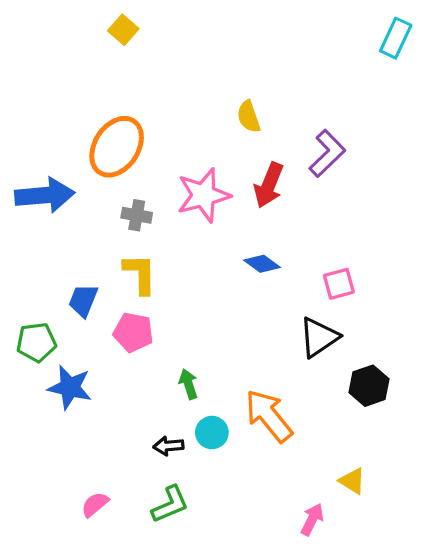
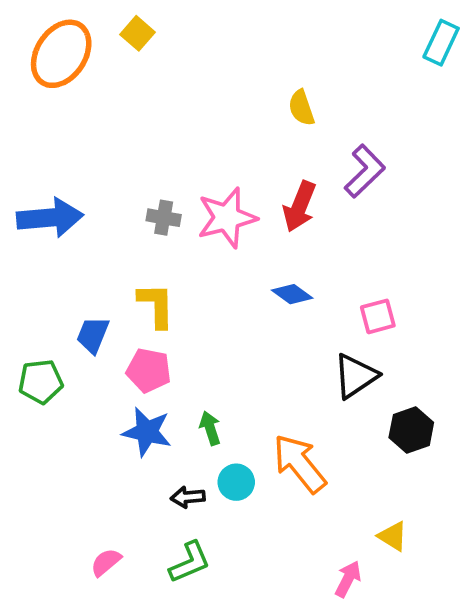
yellow semicircle: (249, 117) -> (301, 108), moved
orange ellipse: (117, 147) -> (61, 54), moved
gray cross: (137, 215) -> (164, 218), moved
blue star: (70, 387) -> (147, 432), moved

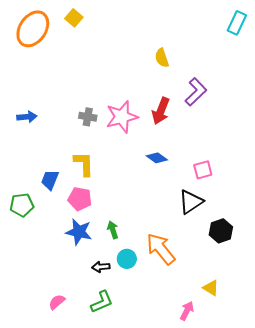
blue arrow: (50, 218) -> (27, 117), size x0.6

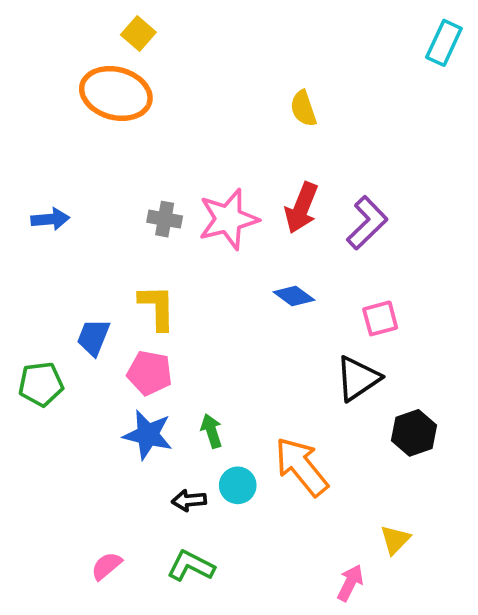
orange ellipse: (33, 29) -> (116, 93), moved, turned 72
purple L-shape: (196, 92) -> (367, 223), moved
yellow triangle: (211, 288) -> (395, 540), turned 42
green L-shape: (102, 302) -> (191, 566), turned -130

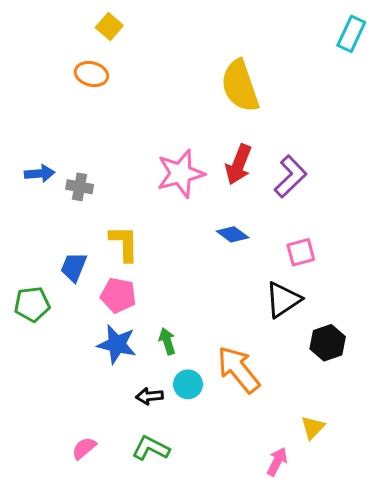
orange ellipse: (116, 93) -> (91, 74), size x0.6
yellow semicircle: (303, 108) -> (240, 86), size x1.8
gray cross: (165, 219) -> (80, 187), moved

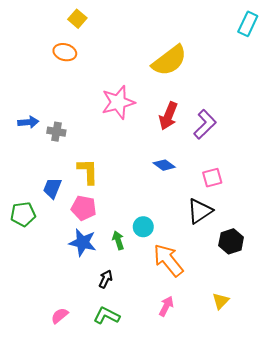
yellow semicircle: (240, 86) -> (169, 61), turned -108
pink star: (181, 173) -> (118, 102), moved
cyan circle: (188, 384) -> (143, 227), moved
black arrow: (149, 396) -> (106, 279), turned 120
pink arrow: (277, 462) -> (166, 306), moved

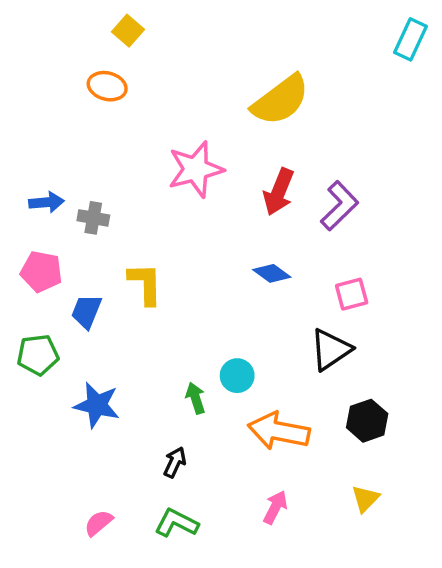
pink pentagon: (84, 208) -> (41, 272), moved
black hexagon: (231, 241) -> (367, 421), moved
blue star: (83, 242) -> (97, 405), moved
orange arrow: (168, 260) -> (279, 431), turned -40

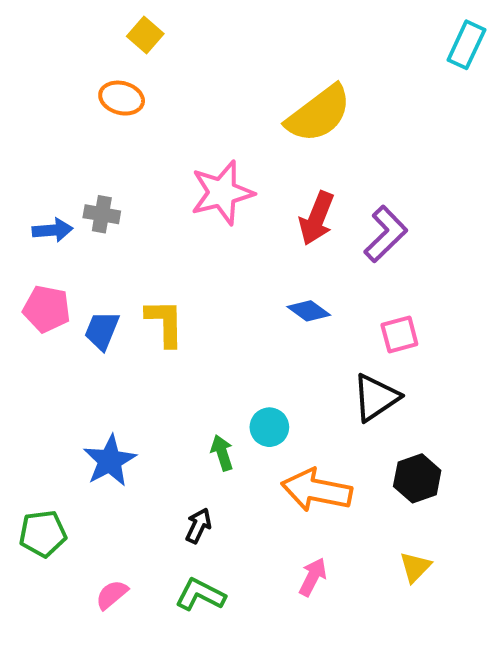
gray cross: (93, 218) -> (102, 214), moved
blue trapezoid: (86, 311) -> (102, 331), moved
green pentagon: (38, 355) -> (43, 534), moved
blue star: (97, 405) -> (110, 461), turned 30

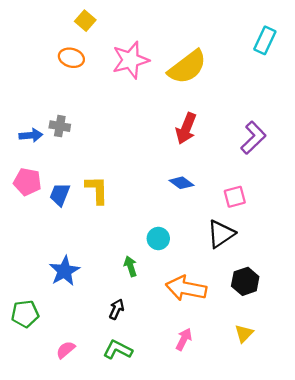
cyan rectangle: (466, 45) -> (265, 40), moved
pink star: (222, 193) -> (130, 60), moved
purple L-shape: (386, 234) -> (253, 138), moved
cyan circle: (269, 427) -> (158, 238), moved

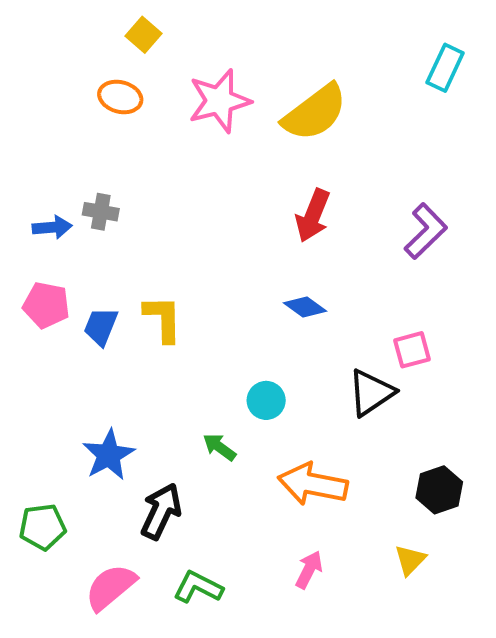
pink square: (235, 197) -> (412, 350), moved
green arrow: (130, 266) -> (219, 447), turned -36
black hexagon: (245, 281) -> (439, 490), moved
black arrow: (117, 309) -> (161, 511), moved, size x1.6
pink semicircle: (66, 350) -> (111, 587), size x1.6

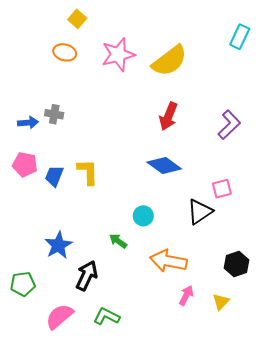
blue diamond: (305, 307) -> (164, 166), size x1.5
pink arrow: (309, 570) -> (186, 295), moved

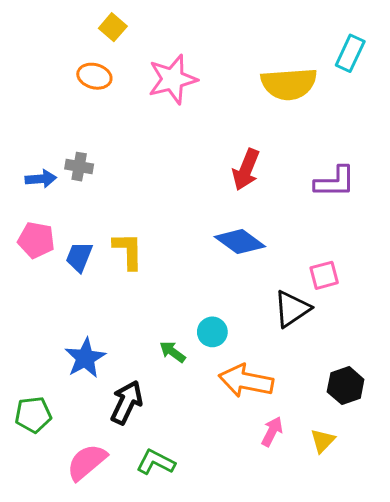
yellow semicircle: (169, 61) -> (289, 84), moved, turned 33
purple L-shape: (229, 125) -> (335, 182), turned 44
cyan circle: (143, 216) -> (212, 332), moved

